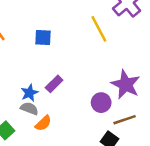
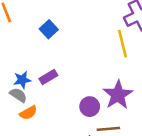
yellow line: (99, 29) -> (122, 44), moved
blue square: (43, 38) -> (49, 29), turned 30

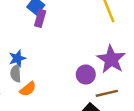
purple rectangle: (48, 77) -> (40, 18), moved, turned -35
gray semicircle: (18, 95) -> (16, 73), turned -119

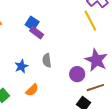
purple rectangle: (40, 18) -> (37, 33), turned -64
gray semicircle: (16, 73) -> (47, 60), moved

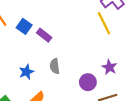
blue square: (32, 23) -> (24, 26), moved
purple star: (96, 60) -> (109, 67), size x0.6

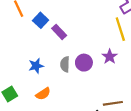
purple star: (109, 67) -> (110, 57), moved
purple circle: (88, 82) -> (84, 63), moved

